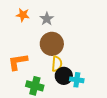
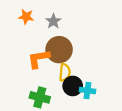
orange L-shape: (18, 62) -> (39, 59), moved

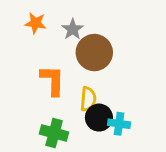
brown circle: (59, 50) -> (94, 53), moved
orange L-shape: (39, 59) -> (52, 80), turned 100

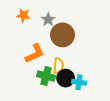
orange L-shape: (52, 80) -> (35, 53), turned 65
green cross: (54, 133) -> (46, 76), moved

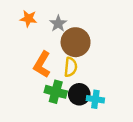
orange L-shape: (35, 53) -> (42, 65), turned 145
yellow semicircle: (58, 66) -> (71, 67), moved

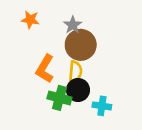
gray star: (58, 24) -> (73, 25), moved
black circle: (79, 94) -> (78, 90), moved

